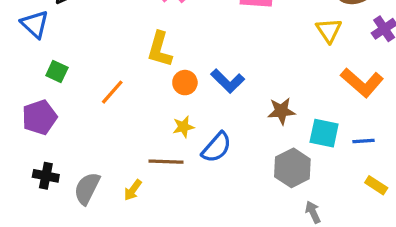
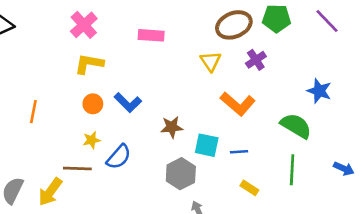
yellow L-shape: (160, 49) -> (89, 64), moved, turned 84
orange line: (112, 92) -> (33, 112), turned -30
yellow arrow: (133, 190) -> (50, 192), size x1.6

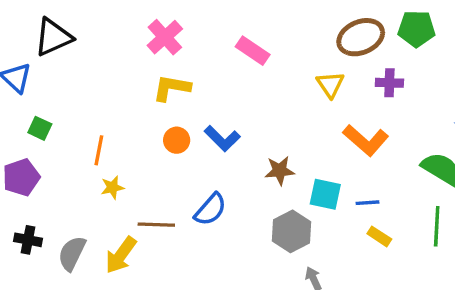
pink rectangle: (151, 35) -> (253, 51), turned 30
purple cross: (256, 60) -> (389, 83), turned 36
yellow star: (92, 140) -> (112, 187), moved
yellow rectangle: (249, 188) -> (379, 236), moved

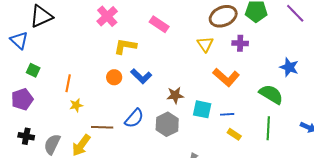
yellow L-shape: (172, 88) -> (125, 46), moved
gray hexagon: (291, 231) -> (167, 124), moved

